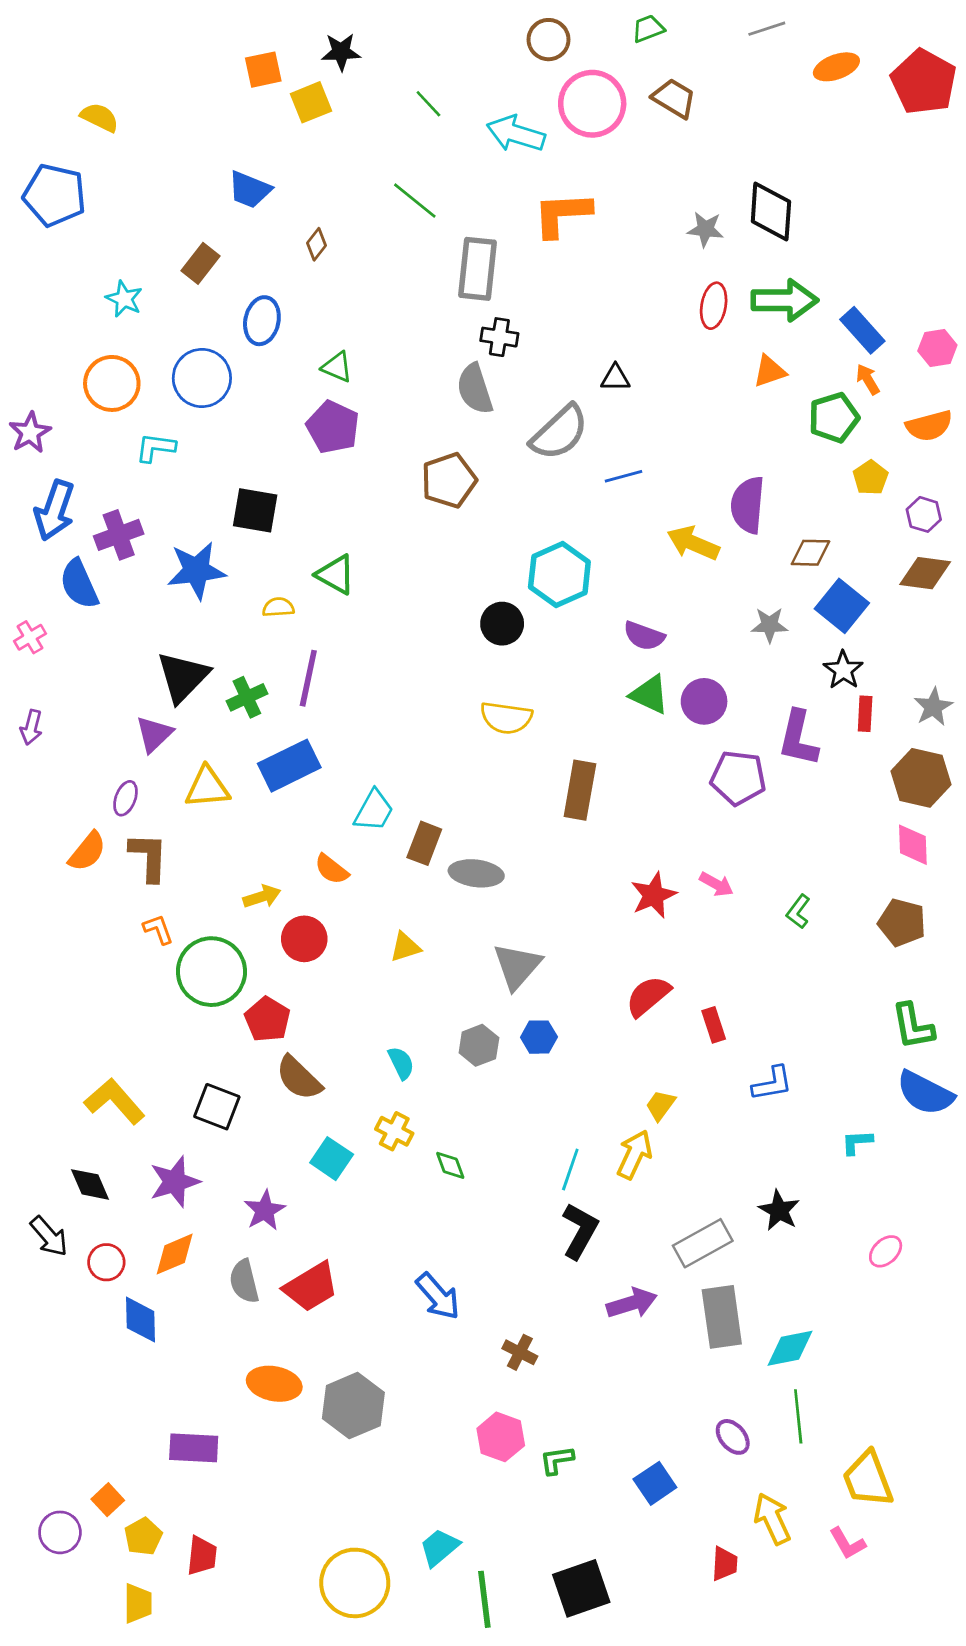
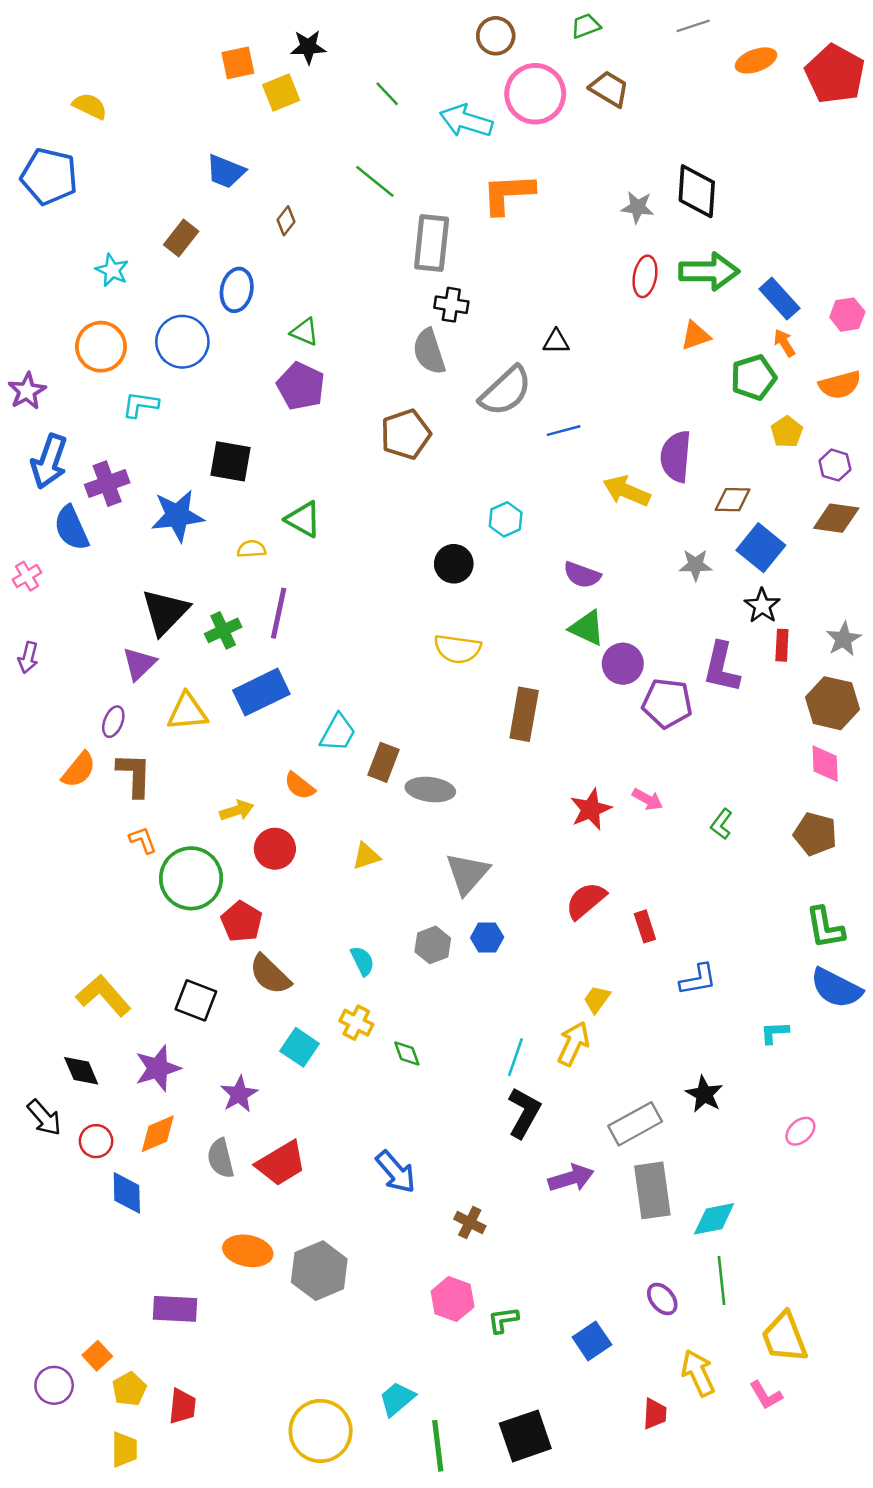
cyan hexagon: (559, 574) -> (506, 519), size x0.6
purple circle: (704, 701) -> (623, 664), moved

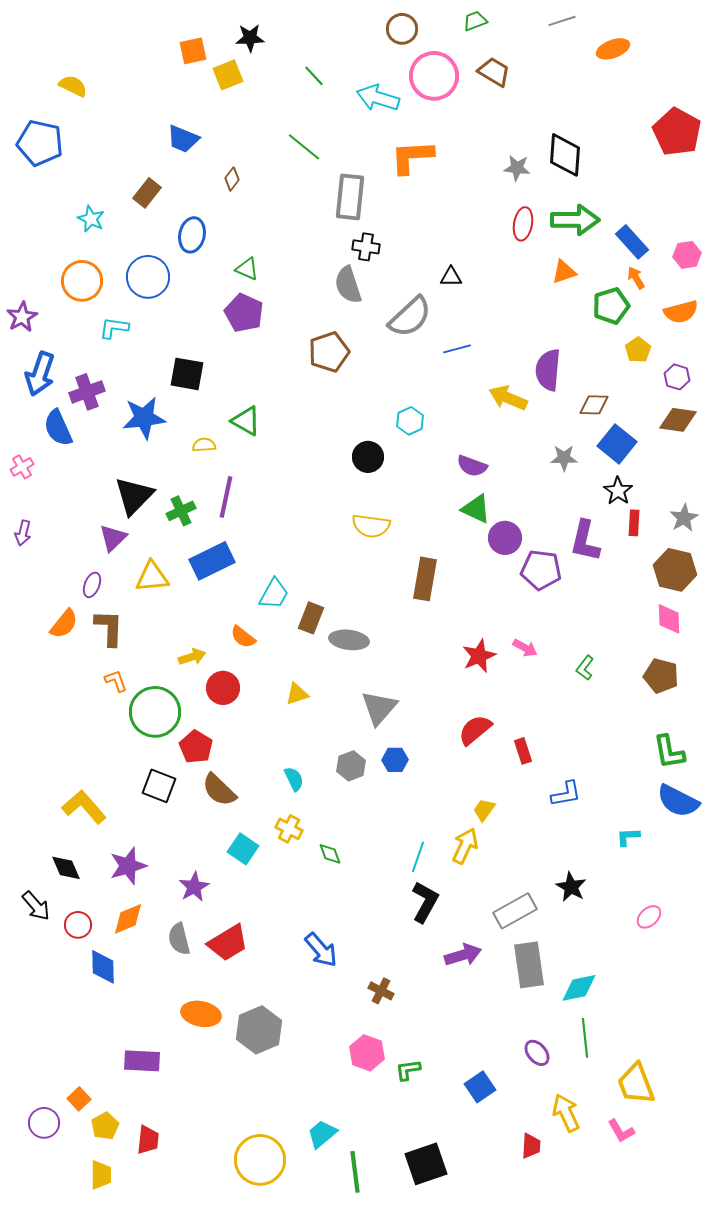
red pentagon: (835, 74) -> (677, 132), moved
black square: (196, 1000) -> (159, 786), moved

